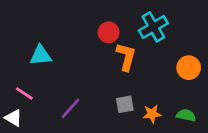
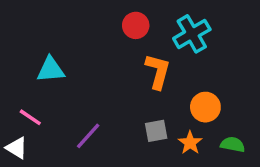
red circle: (109, 32) -> (136, 25), moved
orange circle: (189, 68) -> (205, 107), moved
orange star: (152, 114) -> (190, 143), turned -30

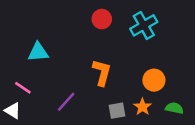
orange L-shape: (158, 71) -> (102, 72), moved
gray square: (156, 131) -> (117, 111), moved

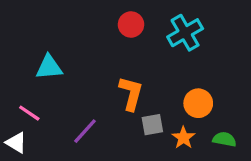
gray square: (117, 111) -> (152, 125), moved

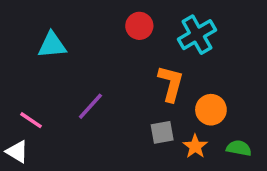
cyan triangle: (49, 67) -> (52, 45), moved
orange L-shape: (131, 93) -> (171, 83), moved
purple line: (85, 131) -> (90, 106), moved

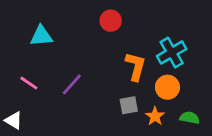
cyan cross: (197, 35) -> (172, 53), moved
pink line: (31, 120) -> (29, 83), moved

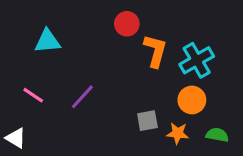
orange L-shape: (136, 66) -> (155, 51), moved
orange star: (155, 116) -> (178, 133), turned -30

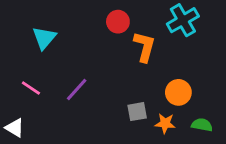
cyan triangle: (47, 41) -> (44, 38), turned -45
cyan cross: (197, 60) -> (183, 20), moved

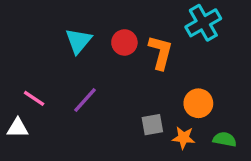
red circle: (118, 22) -> (124, 42), moved
cyan triangle: (44, 38) -> (78, 41), moved
white triangle: (15, 128) -> (18, 128), moved, turned -30

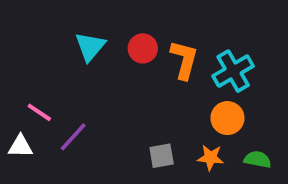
cyan cross: (203, 23) -> (233, 71), moved
purple line: (85, 100) -> (73, 137), moved
gray square: (152, 125) -> (162, 156), moved

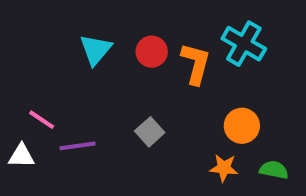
cyan cross: (233, 71) -> (244, 44), moved, turned -30
purple line: (73, 137) -> (78, 146), turned 40
gray square: (162, 156) -> (150, 132), moved, turned -32

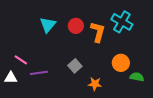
orange star: (224, 168) -> (95, 84), moved
green semicircle: (274, 170) -> (137, 77), moved

